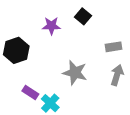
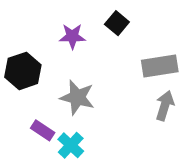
gray rectangle: (114, 47) -> (160, 66), size x1.5
gray star: (75, 73) -> (77, 97), moved

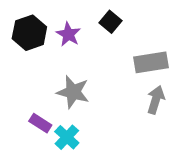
purple star: (72, 36) -> (68, 34), turned 30
black hexagon: (23, 71) -> (29, 33), moved

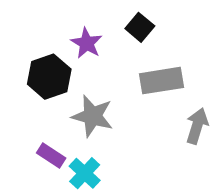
black hexagon: (29, 33) -> (49, 77), moved
gray rectangle: (151, 62) -> (162, 81), moved

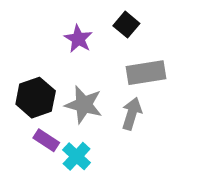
black hexagon: (49, 77) -> (36, 98), moved
gray arrow: (197, 126) -> (132, 114), moved

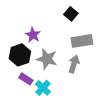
purple star: (78, 39) -> (33, 35), moved

